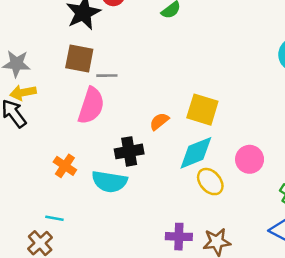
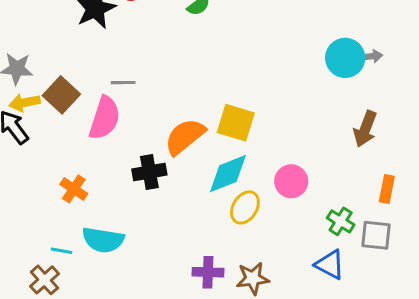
brown square: (79, 59) -> (61, 95), moved, turned 32
orange semicircle: (159, 121) -> (185, 137), size x1.8
cyan semicircle: (109, 182) -> (103, 240), moved
yellow ellipse: (210, 182) -> (245, 207), turned 72

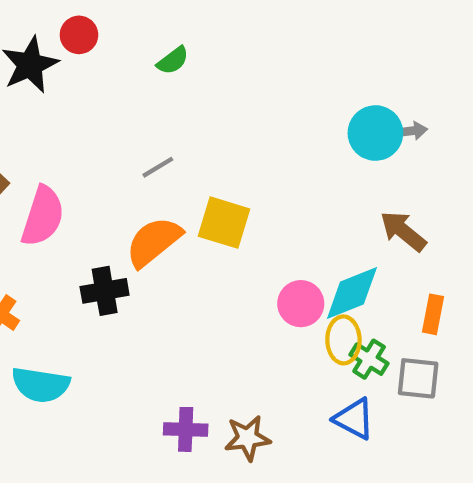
gray line: (123, 83) -> (158, 167), moved, turned -30
brown arrow: (365, 129) -> (403, 231), turned 108
cyan diamond: (228, 174) -> (352, 293), moved
yellow ellipse: (245, 207) -> (343, 340), moved, turned -32

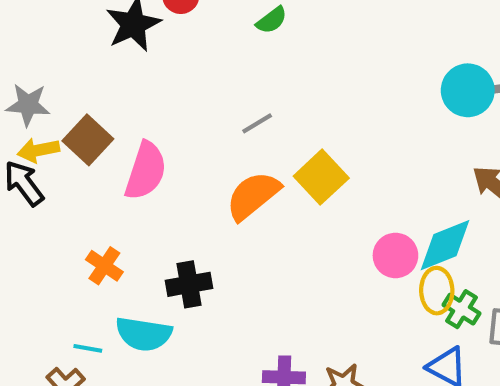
yellow square: (224, 223) -> (321, 177), turned 30
black cross: (105, 291) -> (189, 284), moved

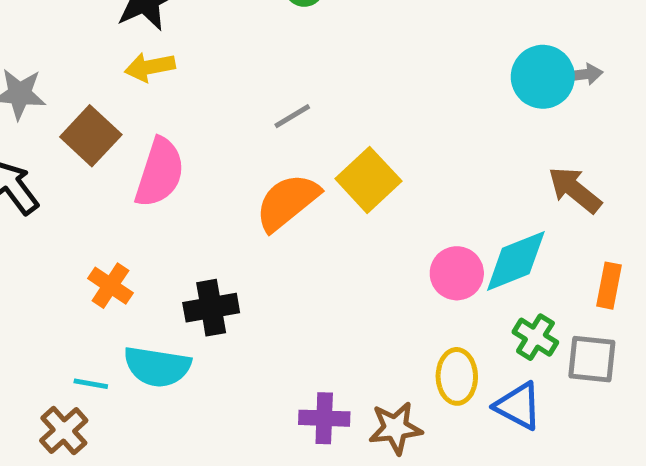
yellow arrow: (38, 150) -> (150, 67), moved
yellow ellipse: (437, 291) -> (457, 376), moved

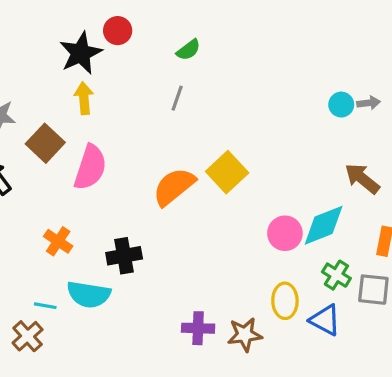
yellow arrow: (150, 67) -> (84, 98), turned 96
cyan circle: (543, 77) -> (341, 105), size x0.6
gray line: (292, 116) -> (177, 98), moved, turned -40

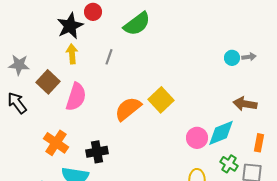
green semicircle: (188, 50) -> (137, 24), size x1.8
gray line: (177, 98) -> (109, 57), moved
brown arrow: (362, 179) -> (245, 104), turned -30
orange cross: (58, 241) -> (56, 143), size x1.4

